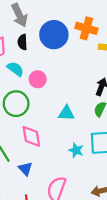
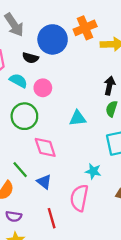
orange cross: (86, 28) -> (85, 28), turned -30
black semicircle: (22, 42) -> (30, 58), moved, turned -64
cyan star: (76, 150) -> (93, 171), moved

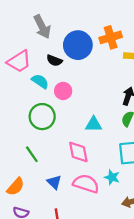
pink diamond: (45, 147) -> (78, 152), moved
green line: (20, 170) -> (32, 154), moved
cyan star: (93, 171) -> (112, 177), moved
pink semicircle: (79, 198) -> (86, 184), moved, turned 90

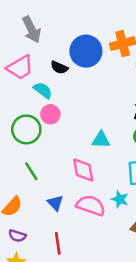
gray arrow: (42, 27) -> (32, 29), moved
pink circle: (63, 91) -> (50, 114), moved
green circle: (42, 117) -> (26, 129), moved

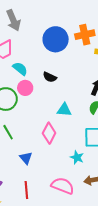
black semicircle: (59, 68) -> (50, 77), moved
pink diamond: (83, 170) -> (49, 133), turned 35
pink semicircle: (91, 205) -> (63, 186), moved

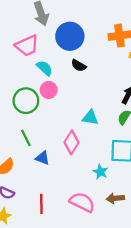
blue circle: (56, 39) -> (70, 36), moved
black semicircle: (50, 77) -> (79, 65), moved
blue triangle: (26, 158) -> (43, 158), moved, turned -32

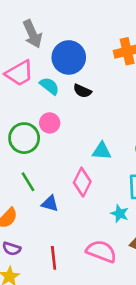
cyan semicircle: (45, 68) -> (49, 86), moved

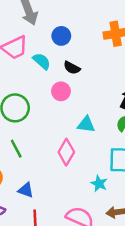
blue circle: (69, 57) -> (61, 36), size x0.6
pink circle: (50, 123) -> (61, 91), moved
blue triangle: (50, 204) -> (26, 190), moved

